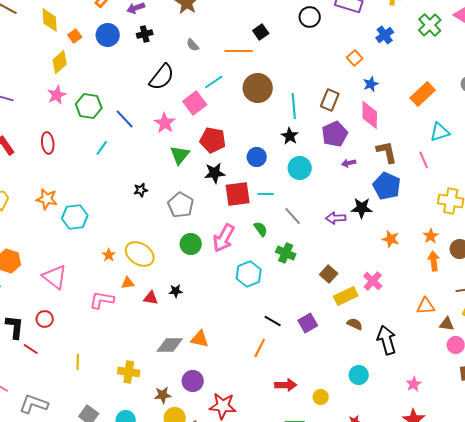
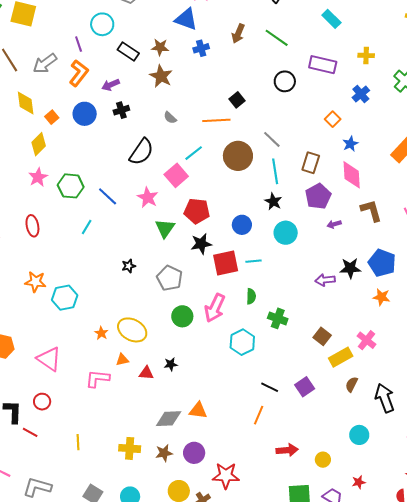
blue pentagon: (387, 186) -> (382, 263), moved
gray line: (293, 216) -> (272, 139), moved
green semicircle: (261, 229) -> (251, 296), turned 42
brown semicircle: (355, 324) -> (352, 384), turned -84
brown star: (163, 395) -> (164, 453), moved

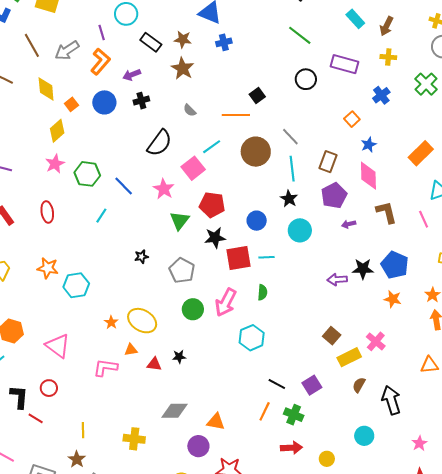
brown arrow: (238, 34) -> (387, 26), moved
green cross: (278, 318) -> (294, 415), moved
orange triangle: (198, 410) -> (216, 422), moved
brown star: (164, 453) -> (77, 459), moved, turned -30

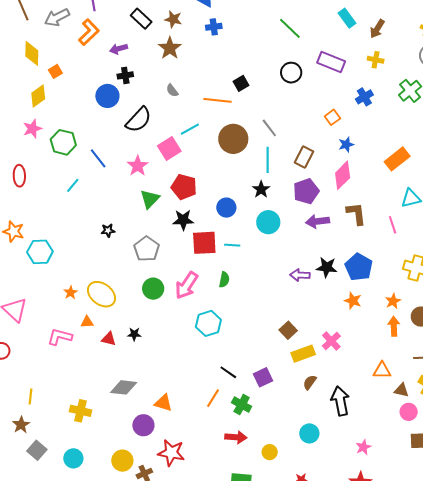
blue circle: (104, 102) -> (107, 96), moved
pink diamond: (368, 176) -> (343, 175), turned 40
purple arrow: (349, 224) -> (318, 221), size x1.6

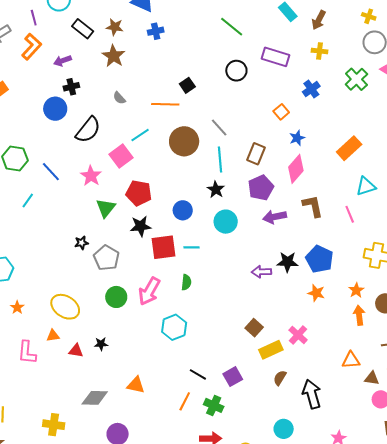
black star: (108, 231) -> (82, 243), moved
orange star: (71, 293) -> (17, 307), moved
pink L-shape: (60, 337) -> (27, 353), turned -95
orange triangle: (163, 403) -> (136, 385), moved

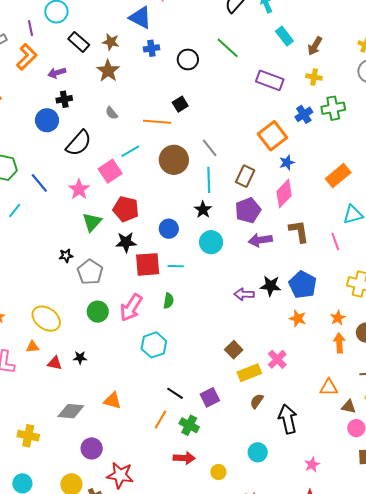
black circle: (236, 71) -> (188, 59), moved
green cross: (356, 79) -> (333, 108), moved, turned 30
orange square: (281, 112) -> (272, 136), size x1.8

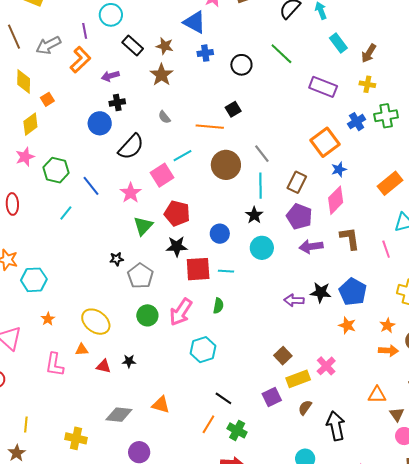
purple pentagon: (248, 210) -> (299, 217), turned -30
orange arrow: (339, 343) -> (388, 351), turned 96
purple square: (210, 397) -> (272, 397), moved
brown triangle: (349, 407) -> (397, 414), turned 42

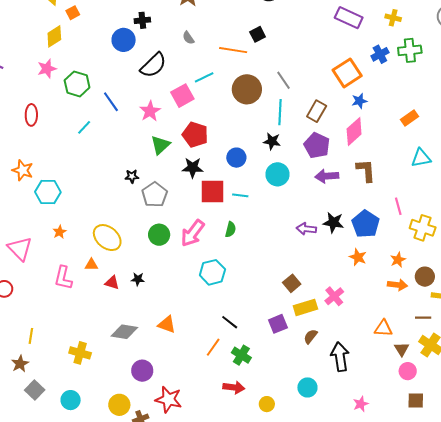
orange rectangle: (390, 183) -> (410, 118), size x0.7
black star: (254, 215) -> (272, 141), turned -30
pink line: (386, 249) -> (398, 206), moved

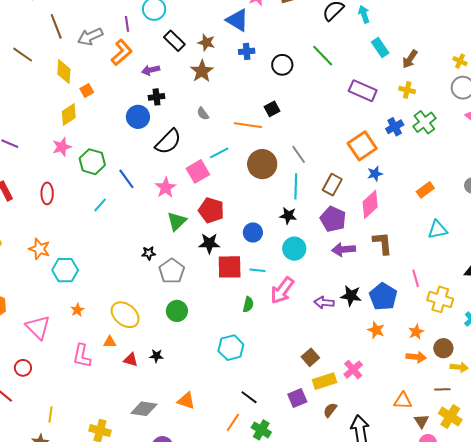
green cross: (410, 50) -> (424, 122), turned -30
pink arrow: (193, 233) -> (282, 290), moved

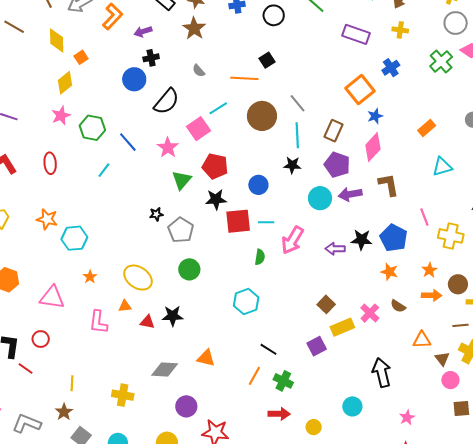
green cross: (424, 122) -> (441, 61), moved
cyan circle: (294, 249) -> (320, 198), moved
pink triangle: (38, 327) -> (52, 297), turned -32
black star: (156, 356) -> (173, 316), size x1.5
brown semicircle: (330, 410) -> (398, 306), moved, turned -91

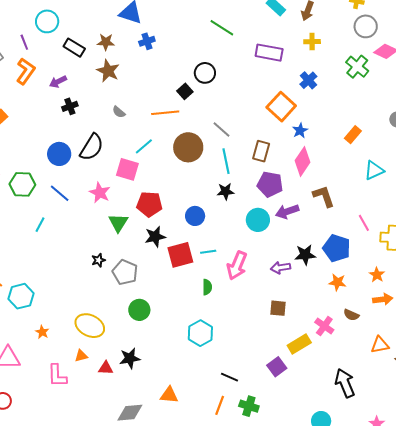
black circle: (274, 15) -> (205, 73), moved
blue circle: (134, 79) -> (59, 154), moved
pink square: (198, 129) -> (127, 169), turned -30
brown square: (326, 304) -> (278, 308), moved, turned -30

